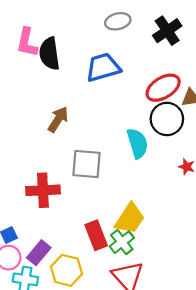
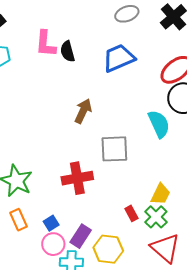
black semicircle: (49, 54) -> (68, 51), size x0.7
yellow trapezoid: (130, 219) -> (161, 194), size x0.7
red rectangle: (96, 235) -> (131, 213), size x0.6

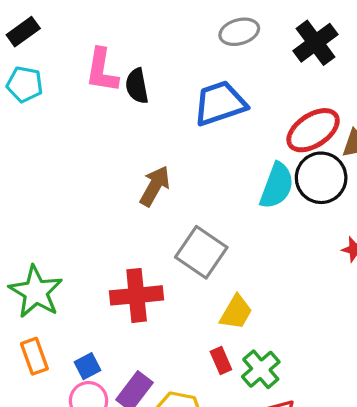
cyan semicircle: (159, 124) -> (277, 186), moved, turned 40
gray square: (114, 149) -> (201, 252), turned 32
yellow trapezoid: (161, 194) -> (236, 312), moved

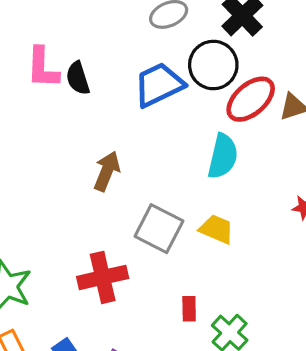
black circle: (321, 178) -> (213, 65), moved
yellow trapezoid: (236, 312) -> (217, 229), moved, turned -90
red rectangle: (221, 361) -> (189, 309), moved, turned 30

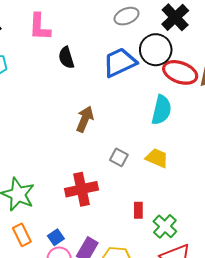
pink L-shape: (43, 68) -> (40, 27), moved
red ellipse: (251, 99) -> (180, 72), turned 60
gray square: (159, 229) -> (119, 157), size x0.6

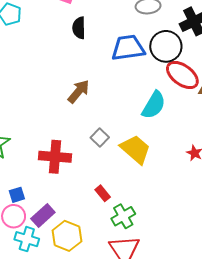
yellow trapezoid: (157, 158) -> (136, 149), size x1.4
red rectangle: (138, 210) -> (103, 193), turned -56

